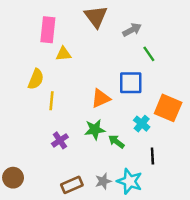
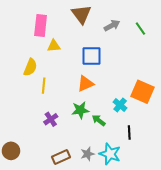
green line: (149, 54) -> (140, 29), moved
blue square: (131, 83) -> (92, 56), moved

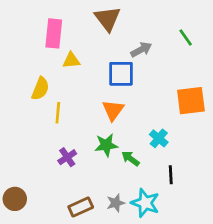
gray arrow: (112, 25) -> (141, 50), moved
orange triangle: (85, 84) -> (113, 110), turned -30
orange square: (142, 92) -> (191, 101), moved, turned -30

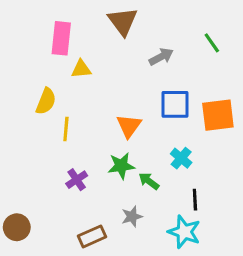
blue square: (121, 74) -> (175, 104), moved
gray star: (116, 203) -> (132, 216), moved
cyan star: (145, 203) -> (184, 232), moved

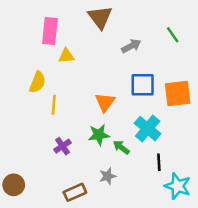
cyan cross: (181, 158) -> (148, 129), size x1.5
cyan star: (184, 232) -> (178, 186), moved

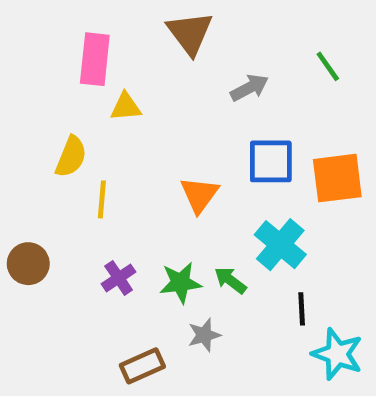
green star: (99, 135) -> (180, 283), moved
brown circle: (14, 185) -> (28, 264), moved

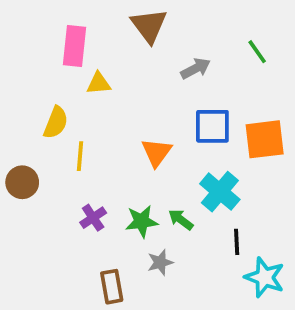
brown circle: (28, 264) -> (22, 182), moved
brown rectangle: (142, 366) -> (112, 287), turned -76

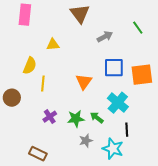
pink rectangle: (74, 46) -> (25, 15), moved
cyan star: (265, 277) -> (113, 149), moved
brown rectangle: (112, 287) -> (38, 154), moved, turned -54

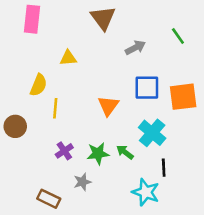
gray star: (86, 141) -> (82, 182), moved

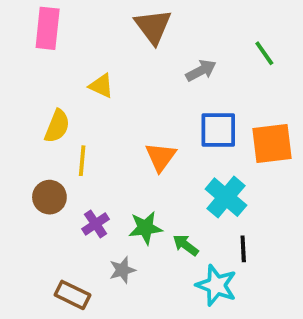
yellow triangle: (68, 58) -> (101, 86), turned 30
brown circle: (15, 126) -> (49, 197), moved
green arrow: (125, 152) -> (186, 245), moved

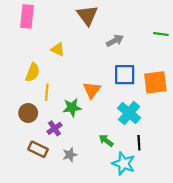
green line: (264, 53) -> (161, 34), moved, turned -48
green star: (145, 228) -> (72, 108), moved
brown rectangle: (72, 295) -> (38, 149), moved

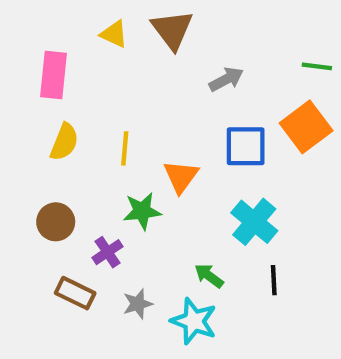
pink rectangle: (27, 16) -> (54, 75), moved
yellow triangle: (58, 49) -> (114, 34), moved
orange square: (155, 82) -> (306, 127), moved, turned -30
yellow line: (47, 92) -> (125, 148), moved
cyan star: (124, 163) -> (194, 321), moved

